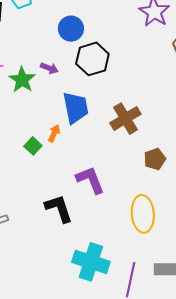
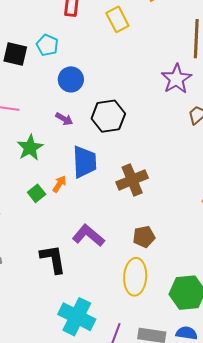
blue circle: (71, 29) -> (71, 79), moved
green star: (22, 80) -> (30, 148), moved
brown pentagon: (155, 159) -> (144, 237), moved
purple L-shape: (90, 180) -> (88, 235), turned -36

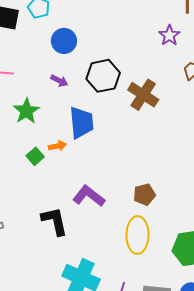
purple star: (176, 79) -> (169, 35), size x0.7
brown cross: (132, 180) -> (143, 95), moved, turned -32
orange arrow: (59, 184) -> (57, 146), turned 48

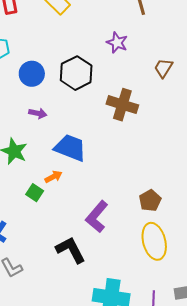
purple star: (169, 35) -> (117, 43), moved
black hexagon: (103, 76) -> (76, 73), moved
blue trapezoid: (81, 123) -> (70, 148), turned -48
purple L-shape: (89, 196) -> (97, 217), turned -72

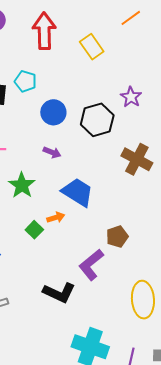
purple star: (117, 43) -> (131, 97), moved
brown pentagon: (150, 200) -> (117, 237), moved
black L-shape: (71, 250) -> (59, 293), turned 132

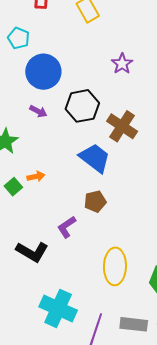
blue circle: (53, 112) -> (43, 72), size x1.4
black hexagon: (97, 120) -> (82, 106), moved
blue trapezoid: (78, 192) -> (95, 158), moved
purple L-shape: (91, 265) -> (67, 227), size x0.7

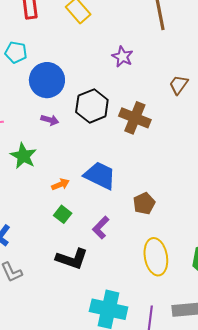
blue trapezoid: (95, 158) -> (100, 176), moved
green square: (13, 187) -> (63, 214), moved
brown pentagon: (95, 201) -> (144, 203), moved

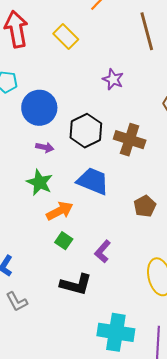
green star: (23, 156) -> (40, 182), moved
blue trapezoid: (100, 176) -> (93, 181), moved
orange arrow: (60, 184) -> (60, 211), size x1.5
brown pentagon: (144, 203) -> (145, 206), moved

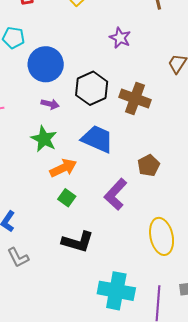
purple L-shape: (103, 251) -> (116, 194), moved, size x1.4

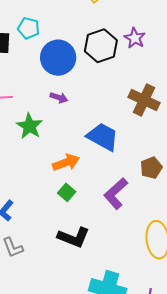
black hexagon: (92, 88) -> (101, 46), moved
green star: (44, 139) -> (29, 126), moved

